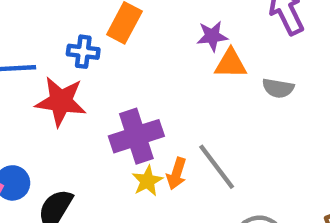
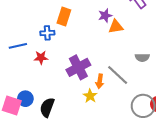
gray semicircle: (278, 88) -> (142, 57), moved
red star: (61, 101) -> (41, 58), size x0.6
yellow star: (147, 181) -> (90, 96), moved

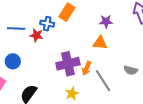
orange triangle: (116, 27) -> (100, 43), moved
red star: (41, 58) -> (36, 35), moved
orange arrow: (100, 81) -> (87, 68), moved
blue circle: (25, 99) -> (13, 61), moved

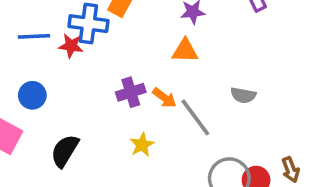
blue cross: (47, 24) -> (88, 24), size x1.5
purple cross: (68, 64) -> (131, 92), size x0.7
orange arrow: (87, 68) -> (164, 98), turned -72

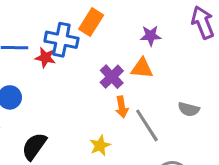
purple cross: (131, 92) -> (112, 77), moved, turned -30
orange arrow: (164, 98) -> (122, 107), turned 40

